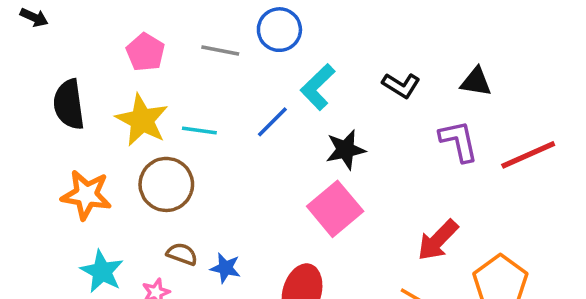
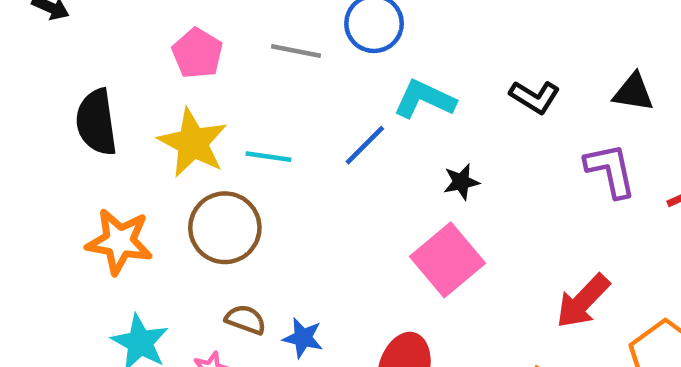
cyan L-shape: (318, 87) -> (425, 99), turned 69
black star: (346, 150) -> (461, 182), size x0.7

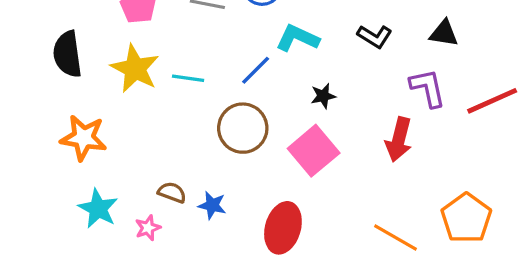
brown circle: (225, 228) -> (243, 128), moved
red arrow: (583, 301) -> (399, 139), moved, turned -30

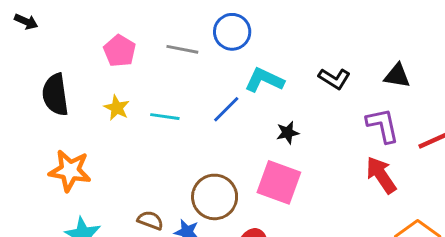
yellow star: (135, 69) -> (117, 108), size x0.6
brown circle: (243, 128) -> (215, 197), moved
red arrow: (399, 139) -> (381, 175), moved, turned 132
pink square: (314, 151) -> (279, 182), turned -30

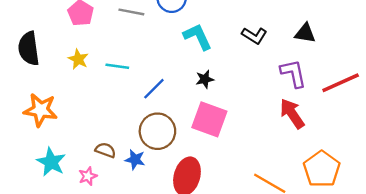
cyan L-shape: (264, 80) -> (198, 37), turned 40
blue line: (226, 109) -> (154, 89), moved
black star: (288, 133) -> (205, 79), moved

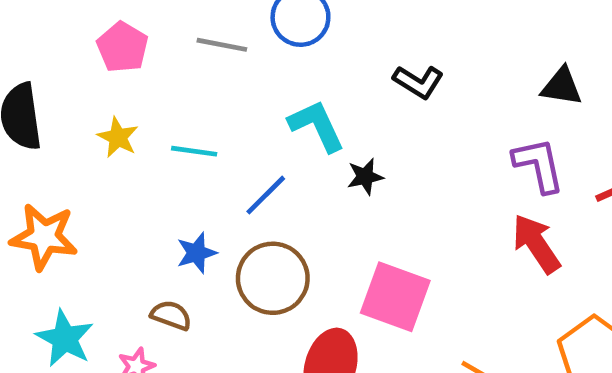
black L-shape: (254, 36) -> (418, 82), moved
cyan L-shape: (198, 37) -> (317, 126), moved
pink square: (209, 119) -> (395, 297), moved
blue star: (135, 160) -> (196, 253), moved, turned -30

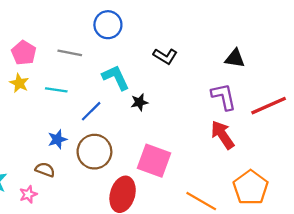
gray line: (222, 45) -> (70, 53), moved
pink pentagon: (122, 47) -> (24, 53), moved

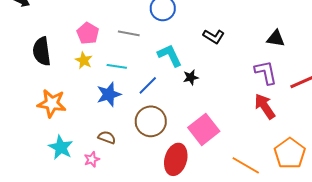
blue star: (57, 139) -> (109, 94), moved, size x1.4
pink square: (154, 161) -> (204, 129), turned 32

